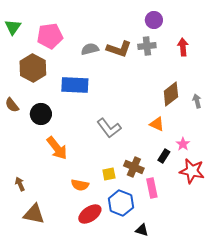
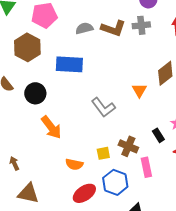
orange triangle: (157, 124) -> (139, 90), moved, turned 35
black rectangle: (164, 156) -> (158, 135), turned -64

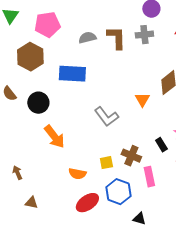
brown L-shape: (113, 28) -> (116, 38), turned -110
brown triangle: (28, 193) -> (31, 203), size x0.6

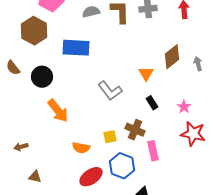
black rectangle: (161, 145) -> (152, 103), moved
brown arrow: (17, 173) -> (21, 147), turned -80

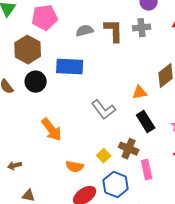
orange triangle: (146, 74) -> (140, 93), turned 49
black circle: (42, 77) -> (36, 82), moved
black rectangle: (152, 103) -> (146, 122), size x1.5
yellow square: (110, 137) -> (104, 156), turned -32

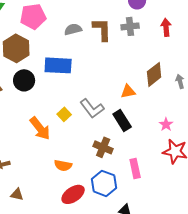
black rectangle: (146, 122) -> (122, 120), moved
brown cross: (129, 149) -> (103, 147), moved
yellow square: (104, 156) -> (64, 114), moved

